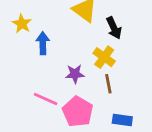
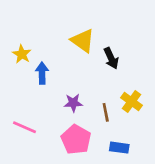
yellow cross: (104, 57) -> (131, 102), moved
pink line: (46, 99) -> (24, 127), moved

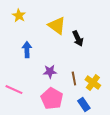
yellow star: (22, 54) -> (19, 16), moved
yellow cross: (131, 102) -> (93, 83), moved
blue rectangle: (119, 148) -> (84, 105), turned 48

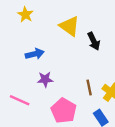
blue arrow: (27, 50) -> (35, 54), turned 77
purple star: (50, 72) -> (45, 79), moved

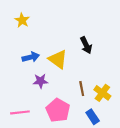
yellow triangle: (69, 26) -> (58, 59), moved
pink line: (20, 100) -> (20, 112), moved, turned -30

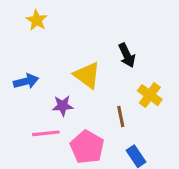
blue arrow: (31, 57) -> (26, 81), moved
yellow cross: (102, 93) -> (150, 95), moved
pink line: (20, 112) -> (46, 133), moved

